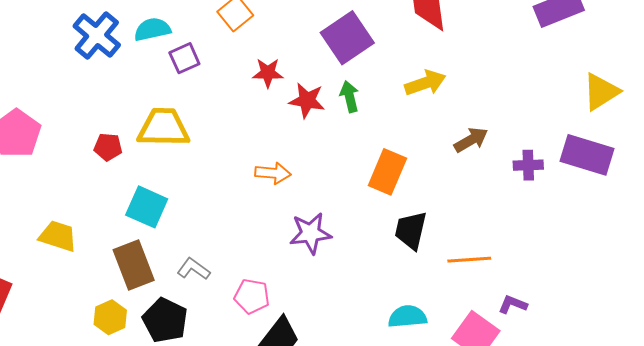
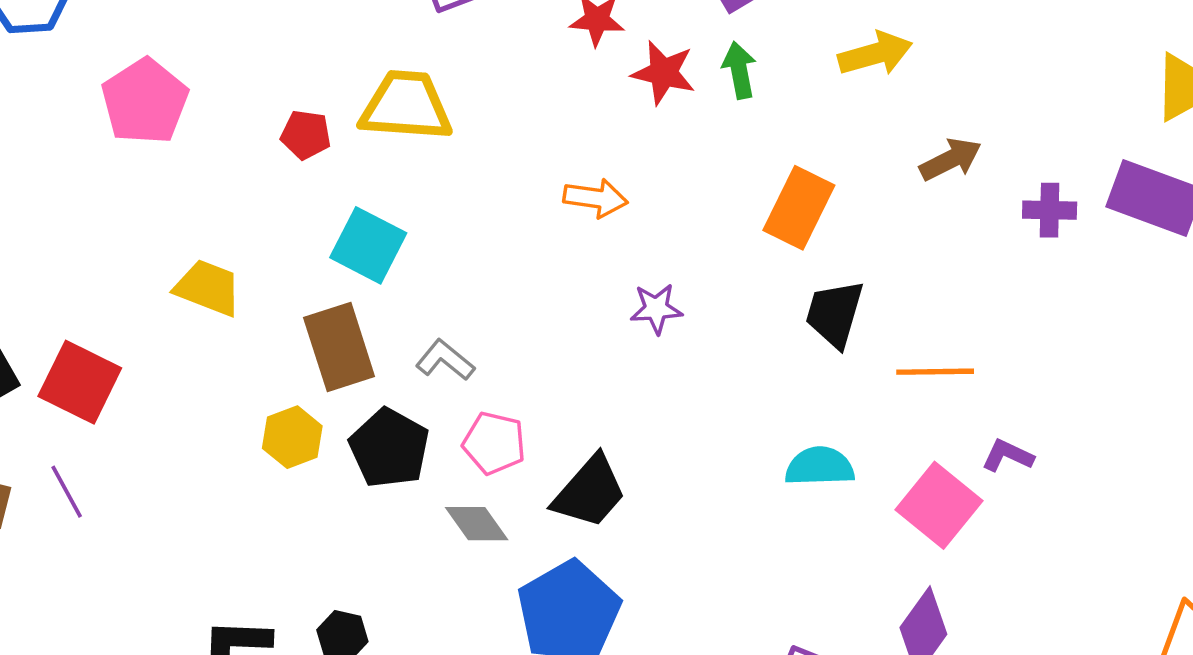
purple star: (310, 233) -> (656, 309), size x0.7
pink pentagon: (252, 296) -> (494, 443), moved

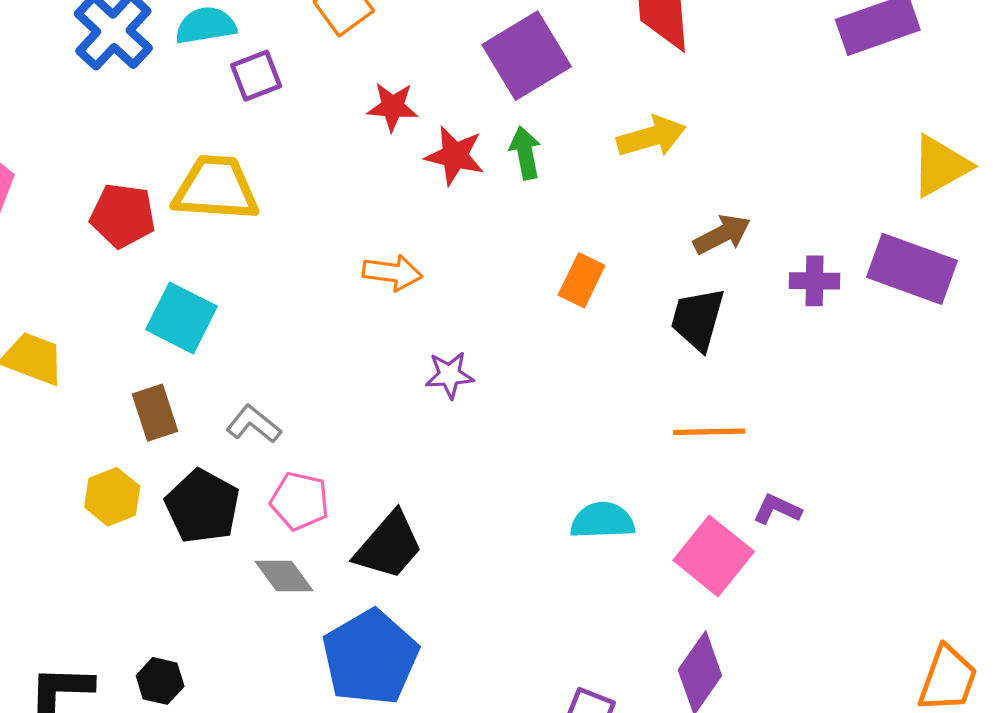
red pentagon: (306, 135) -> (123, 216), size x1.4
orange rectangle: (799, 208) -> (582, 280), size x0.7
black trapezoid: (835, 314) -> (698, 319), moved
brown rectangle: (339, 347) -> (155, 413), size x0.7

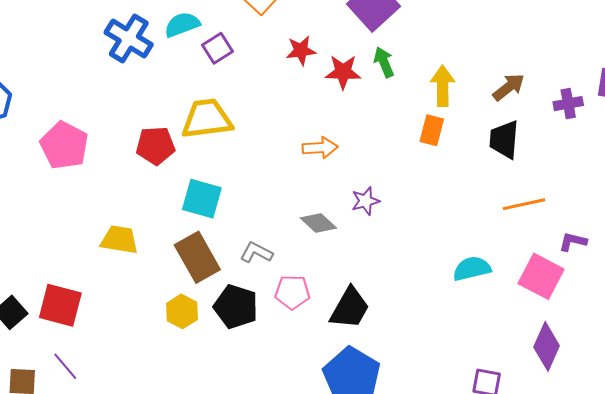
yellow arrow: (651, 137) -> (443, 86), moved, turned -63
brown rectangle: (155, 413) -> (197, 257), size x1.5
gray diamond: (284, 576) -> (318, 223), moved

